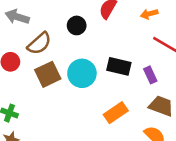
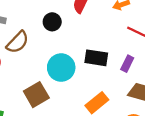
brown square: (48, 74) -> (36, 95), moved
purple rectangle: (150, 75) -> (127, 64), turned 56

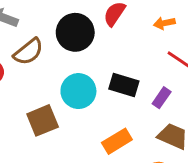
black circle: (52, 22) -> (75, 32), size x1.6

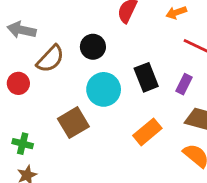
black circle: (75, 32) -> (93, 47), moved, size x0.7
black rectangle: (124, 85) -> (146, 77), turned 60

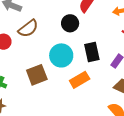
black circle: (93, 47) -> (70, 23), moved
orange rectangle: (147, 132) -> (80, 80), moved

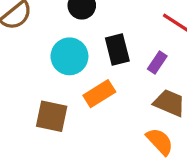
brown square: (37, 75) -> (52, 116), moved, turned 35

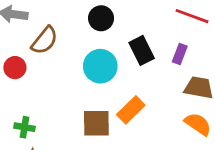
orange rectangle: (99, 94) -> (131, 110), moved

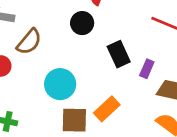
purple rectangle: (180, 54) -> (147, 69), moved
cyan circle: (100, 66) -> (60, 84), moved

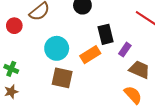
orange rectangle: (107, 109) -> (90, 55), moved

